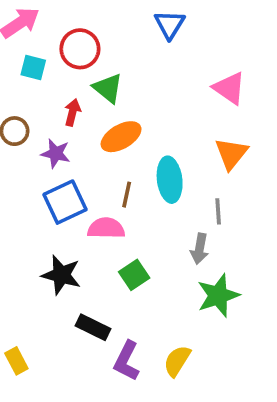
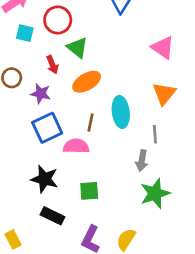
red arrow: (72, 112) -> (52, 65), turned 144
green square: (134, 275) -> (89, 191), moved, turned 30
black rectangle: (93, 327) -> (52, 216), moved

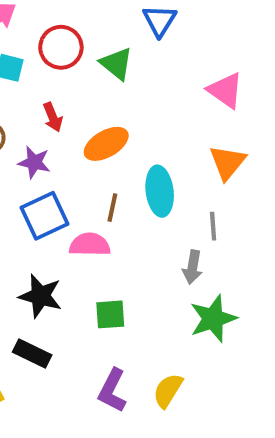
green triangle: (77, 48) -> (116, 64), moved
black rectangle: (52, 216) -> (32, 353), moved

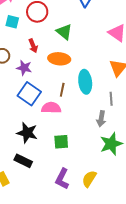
green triangle: (116, 64) -> (64, 32), moved
orange ellipse: (106, 144) -> (59, 59), turned 35
blue square: (45, 216) -> (29, 94), turned -30

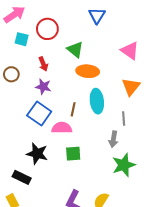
orange ellipse: (59, 59) -> (88, 71), moved
purple star: (24, 68) -> (43, 87), moved
green square: (61, 142) -> (73, 154), moved
black rectangle: (23, 161) -> (22, 177), moved

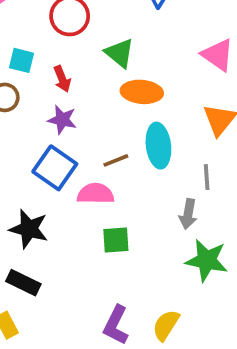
cyan square: (22, 39) -> (21, 60), moved
brown line: (73, 109) -> (116, 160), turned 56
black star: (37, 154) -> (29, 229), moved
green star: (124, 165) -> (207, 260), turned 30

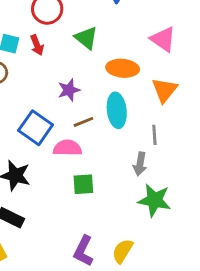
red arrow: (62, 79) -> (37, 45), moved
orange ellipse: (142, 92) -> (123, 68), moved
purple star: (62, 120) -> (69, 90), moved, turned -30

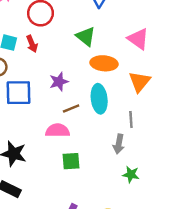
green triangle: (86, 38) -> (86, 36), moved
blue square: (36, 128) -> (18, 93), moved, turned -36
green star: (154, 200) -> (131, 175), size x0.6

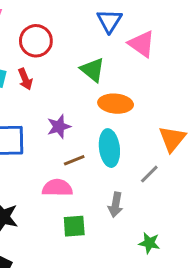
pink triangle: (138, 39) -> (142, 44), moved
orange triangle: (139, 82) -> (172, 139), moved
gray line: (131, 120) -> (149, 174), turned 49
gray arrow: (119, 144) -> (116, 205), moved

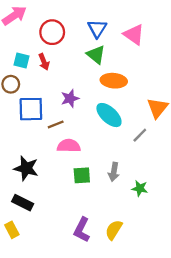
blue triangle: (109, 21) -> (97, 29), moved
cyan ellipse: (109, 148) -> (109, 115), turned -40
brown line: (74, 160) -> (56, 124), moved
gray arrow: (116, 205) -> (114, 172), moved

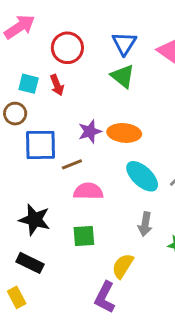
orange ellipse: (114, 81) -> (124, 133), moved
cyan ellipse: (109, 115) -> (142, 176), moved
green square: (82, 175) -> (84, 236), moved
yellow semicircle: (114, 230) -> (123, 266), moved

